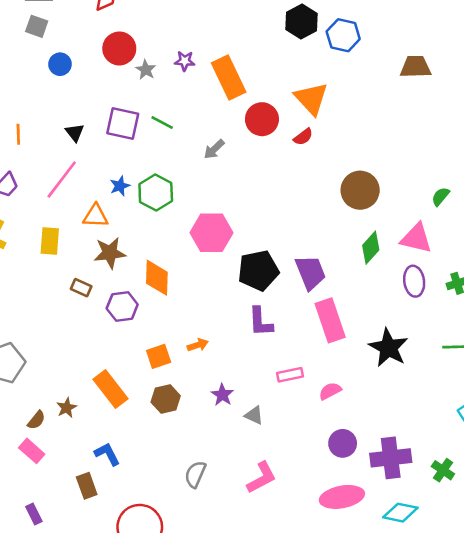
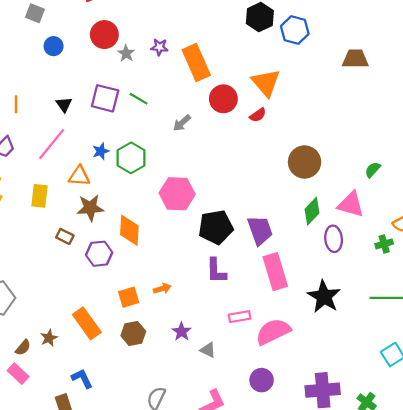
purple ellipse: (414, 281) -> (334, 239), moved
pink semicircle: (330, 391) -> (273, 332), size x1.8
purple circle: (343, 443) -> (262, 380), moved

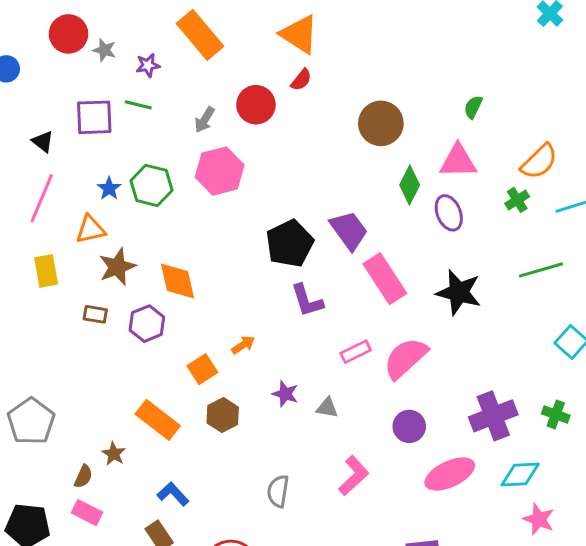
purple star: (159, 47) -> (148, 65), moved
red circle: (223, 99) -> (256, 105), moved
pink hexagon: (177, 194) -> (220, 171), moved

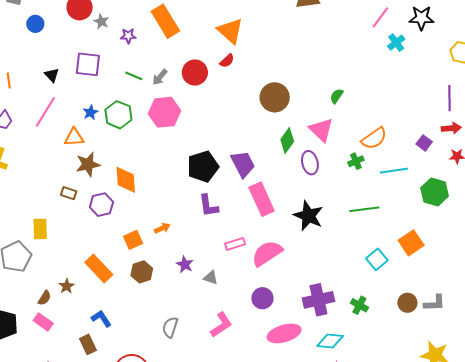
green line: (138, 105) -> (134, 76), moved
pink triangle: (458, 161) -> (321, 130), turned 36
yellow rectangle: (46, 271) -> (40, 229), moved

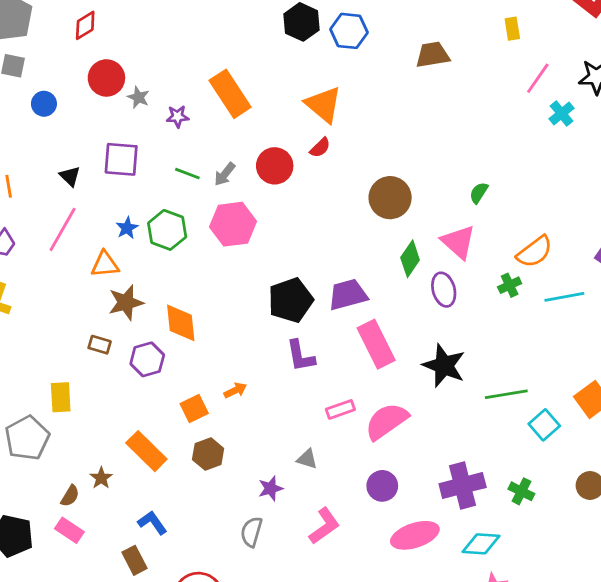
purple trapezoid: (243, 164) -> (348, 295), turned -76
green line: (364, 209) -> (506, 394), moved
purple star: (185, 264) -> (271, 488), moved, turned 30

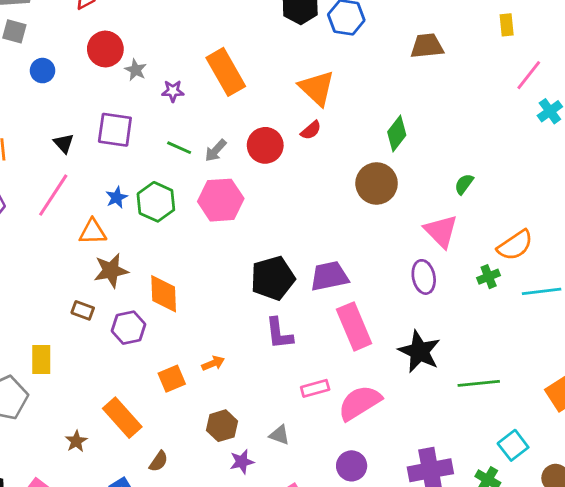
green diamond: (410, 259) -> (397, 134), moved
cyan square: (544, 425) -> (513, 445), moved
brown hexagon: (208, 454) -> (222, 426), moved
brown semicircle: (70, 496) -> (159, 461), moved

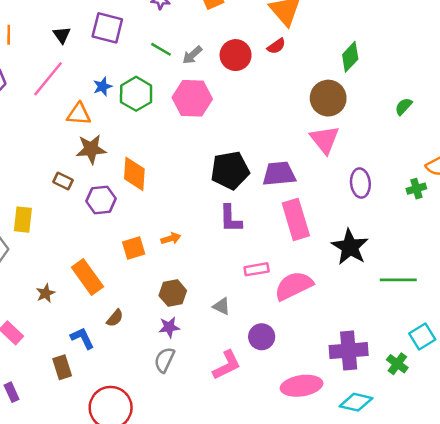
pink triangle: (441, 231) -> (325, 140), moved
purple star: (242, 462) -> (169, 327), moved
purple circle: (352, 466) -> (262, 337), moved

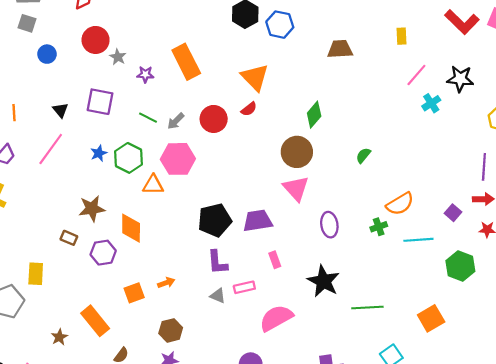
orange triangle: (79, 114) -> (153, 185), moved
pink rectangle: (296, 219) -> (275, 260), size x0.5
pink rectangle: (257, 269) -> (244, 287), moved
gray triangle: (222, 306) -> (218, 296), moved

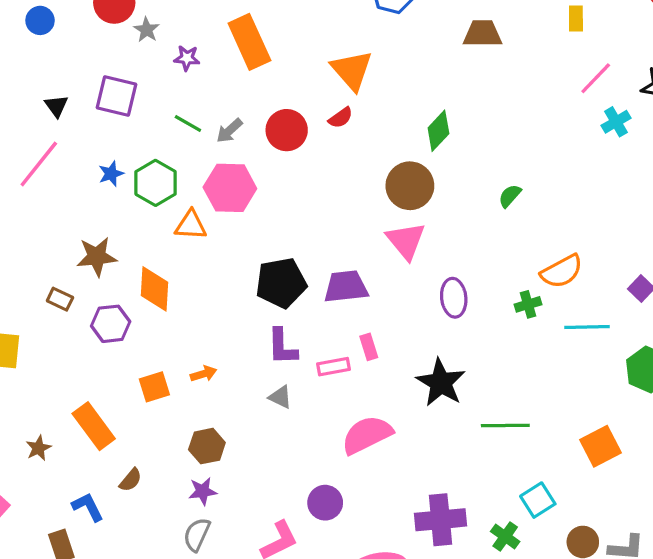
pink rectangle: (244, 287) -> (333, 367), moved

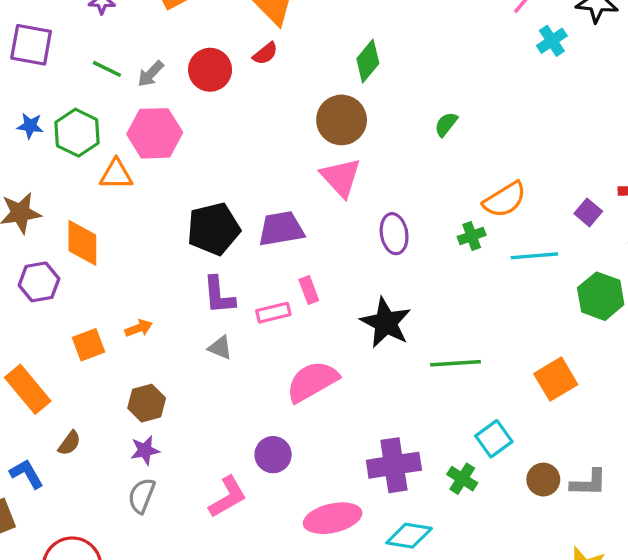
blue star: (111, 174) -> (30, 126), turned 30

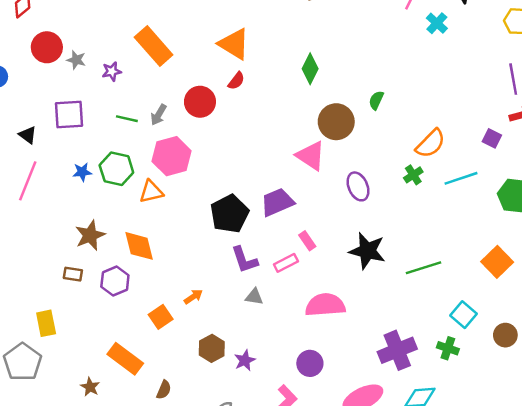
brown circle: (342, 120) -> (336, 122), moved
pink semicircle: (312, 381) -> (325, 305), turned 39
purple star: (145, 450) -> (245, 360), moved

